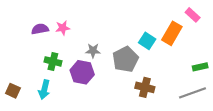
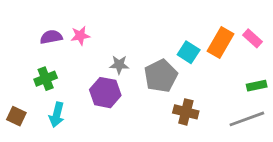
pink rectangle: (193, 15) -> (252, 38), moved
green cross: (53, 61) -> (46, 79), moved, turned -35

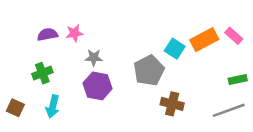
orange rectangle: (220, 43) -> (204, 40), turned 32
gray star: (119, 65) -> (94, 58), moved

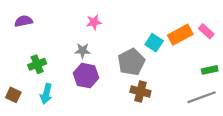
pink star: (74, 33) -> (94, 22), moved
purple semicircle: (47, 35) -> (24, 21), moved
brown cross: (172, 104) -> (140, 91), moved

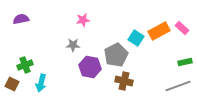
green cross: (37, 64) -> (25, 65), moved
purple hexagon: (86, 76) -> (90, 67), moved

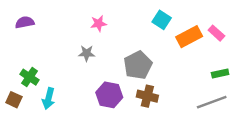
cyan square: (136, 38) -> (162, 20), moved
green cross: (25, 65) -> (29, 77), turned -35
purple hexagon: (90, 67) -> (109, 95), moved

